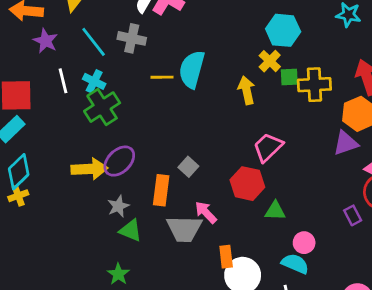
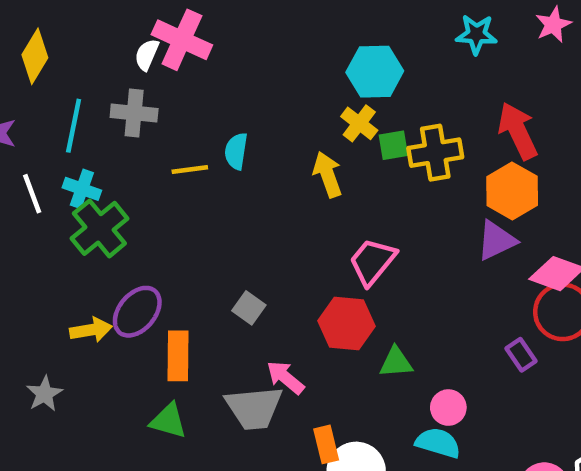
cyan line: (94, 42) -> (74, 126), turned 56
cyan semicircle: (192, 69) -> (236, 151), size x0.6
yellow arrow: (89, 169) -> (91, 330), size x0.7
orange rectangle: (161, 190) -> (178, 356), moved
gray star: (118, 206) -> (44, 394), moved

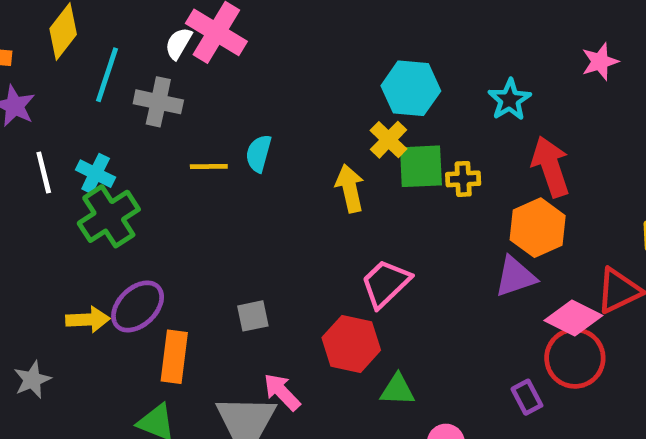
cyan star: (476, 34) -> (510, 100), moved, turned 30
cyan line: (74, 126) -> (107, 75), moved
green square: (393, 145) -> (421, 166), size x1.5
yellow cross: (435, 153) -> (463, 179), size x0.6
gray square: (249, 308) -> (253, 316), turned 36

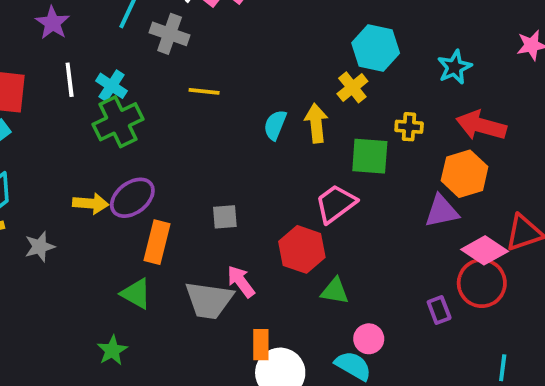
cyan semicircle: (259, 153) -> (275, 125), moved
green square: (421, 166) -> (370, 156), moved
red arrow: (551, 167) -> (481, 125), turned -63

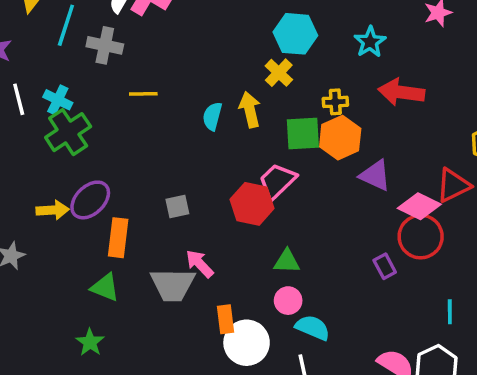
orange hexagon: (465, 174) -> (340, 138), moved
purple triangle: (442, 211) -> (375, 175), turned 44
red hexagon: (302, 249) -> (252, 204), moved
pink circle: (369, 339) -> (288, 301), moved

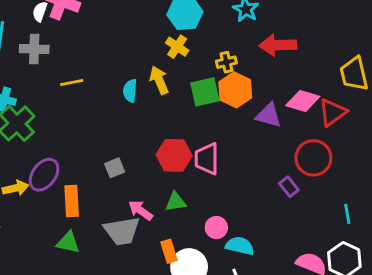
pink trapezoid: (277, 181) -> (207, 159), moved, turned -36
pink diamond: (419, 206) -> (303, 101), moved
green triangle: (287, 261) -> (176, 202), moved

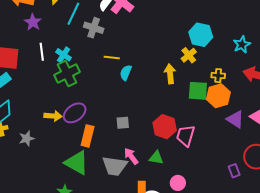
cyan semicircle: (130, 91) -> (126, 73), moved
green triangle: (68, 243) -> (77, 163), size x1.5

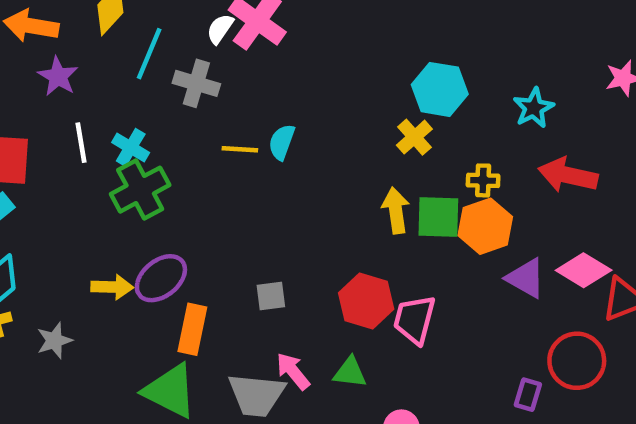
cyan semicircle: (126, 73) -> (282, 142), moved
yellow arrow: (170, 74) -> (396, 210), moved
purple rectangle: (234, 171) -> (528, 395), turned 40

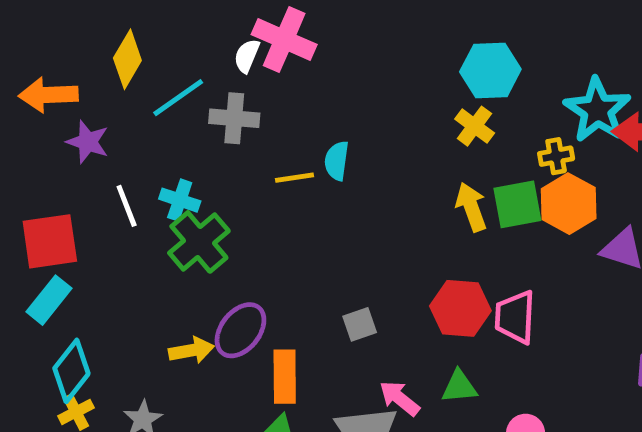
cyan line: (149, 54) -> (178, 98), turned 44
cyan star: (534, 108) -> (597, 110), moved, size x1.5

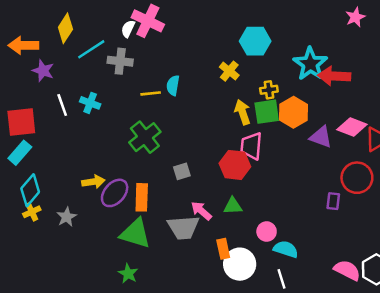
yellow cross: (475, 126) -> (229, 71), moved
yellow cross: (556, 156) -> (269, 90), moved
green cross: (199, 242) -> (145, 137), moved
pink trapezoid: (515, 317) -> (251, 146), moved
purple ellipse: (240, 330) -> (115, 193), moved

